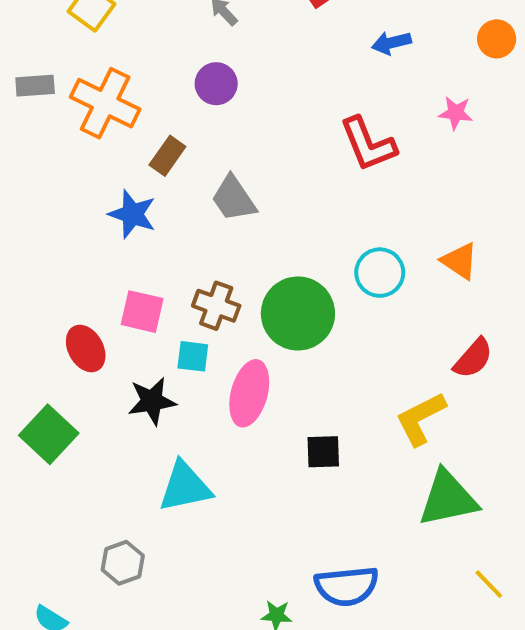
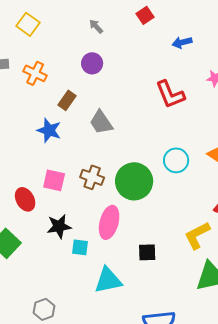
orange cross: (105, 103) -> (35, 73), size x0.7
cyan square: (193, 356) -> (80, 247), moved
cyan triangle: (185, 487) -> (108, 280), moved

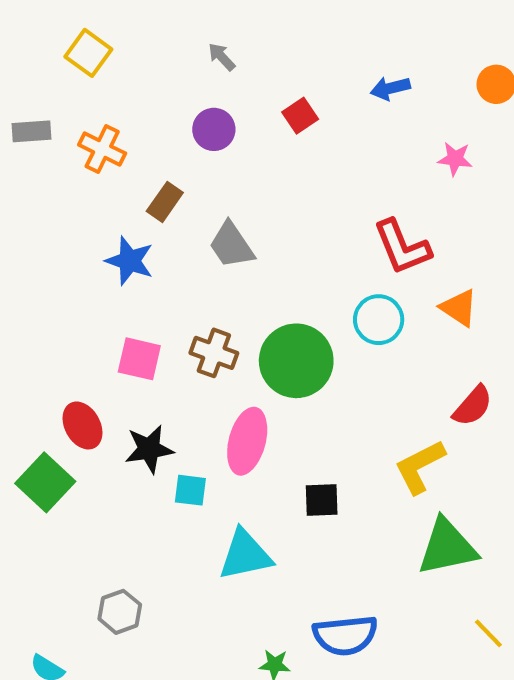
red square: (145, 15) -> (300, 116), moved
red L-shape: (170, 94) -> (402, 247), moved
red ellipse: (25, 199) -> (82, 425), moved

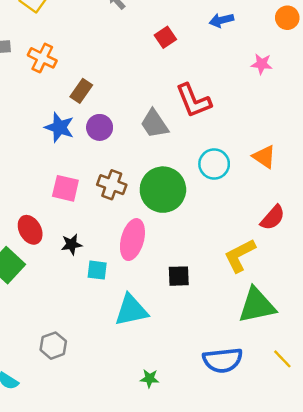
purple circle: (214, 129) -> (100, 127), moved
gray trapezoid: (232, 245) -> (154, 124), moved
red L-shape: (402, 247) -> (193, 101), moved
black star: (149, 449) -> (72, 244), size x0.7
blue semicircle: (345, 635) -> (223, 360), moved

